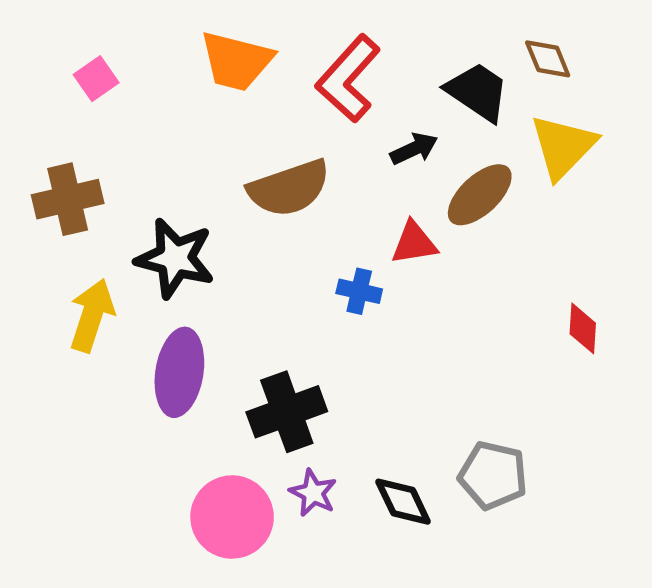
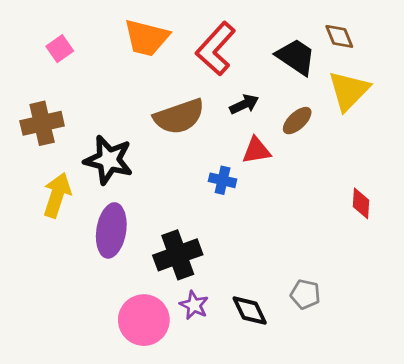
black arrow: (414, 149) -> (244, 104), moved
brown ellipse: (480, 195) -> (297, 121), size x0.7
gray pentagon: (493, 475) -> (305, 294), size x0.7

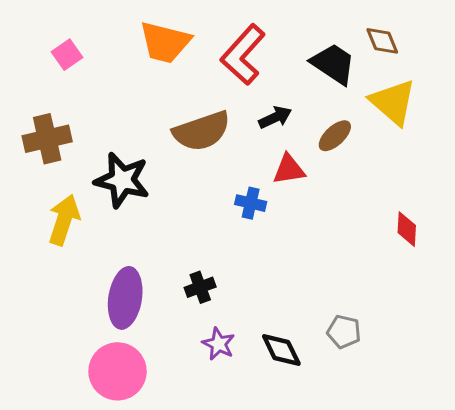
yellow triangle: (349, 91) -> (393, 102), turned -33
purple ellipse: (111, 230) -> (125, 298), moved
black cross: (178, 255) -> (200, 287), size x0.6
pink circle: (144, 320) -> (118, 371), moved

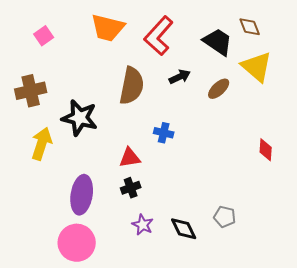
brown semicircle: (202, 131) -> (132, 86), turned -60
red triangle: (289, 169) -> (130, 158), moved

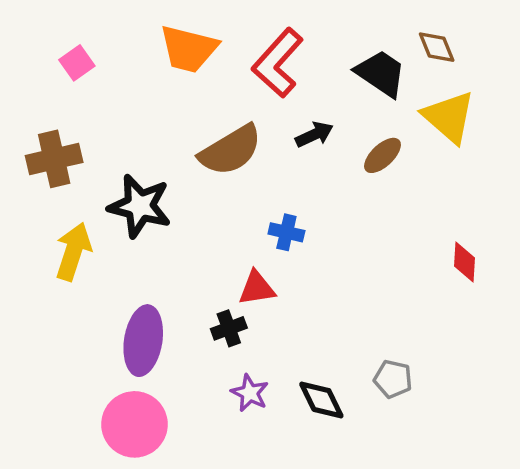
brown semicircle: (132, 86) -> (231, 150), turned 48
red triangle: (130, 158) -> (257, 288), moved

